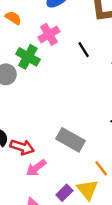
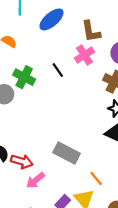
pink cross: (49, 34) -> (85, 55), moved
black line: (84, 50) -> (58, 70), moved

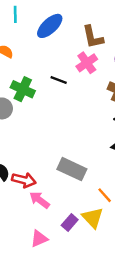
black line: (58, 70) -> (59, 80), turned -32
pink arrow: (35, 180) -> (39, 200), turned 78

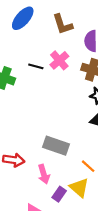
pink cross: (87, 63) -> (59, 60), moved
pink arrow: (39, 200) -> (44, 174), moved, turned -138

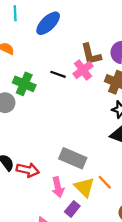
brown L-shape: (63, 24) -> (91, 54), moved
yellow triangle: (79, 188) -> (84, 187), moved

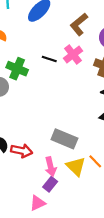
brown L-shape: (91, 54) -> (79, 24), moved, turned 65
purple rectangle: (72, 209) -> (50, 184), moved

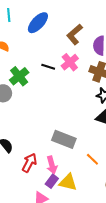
green cross: (17, 69) -> (19, 76), turned 30
red arrow: (22, 151) -> (29, 163), moved, turned -72
yellow triangle: (76, 166) -> (68, 182), moved, turned -30

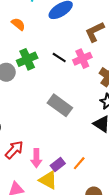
gray rectangle: (64, 139) -> (60, 105), moved
orange line: (92, 159) -> (79, 163), turned 72
purple rectangle: (52, 181) -> (58, 164), moved

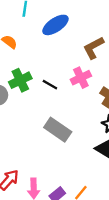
black line: (59, 57) -> (50, 85), moved

